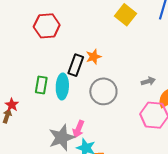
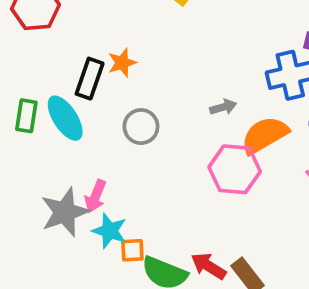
cyan ellipse: (62, 87) -> (65, 118), turned -35
gray circle: (103, 91) -> (141, 127), size x0.7

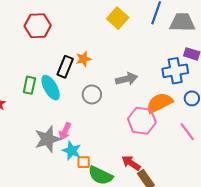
gray arrow: (223, 107) -> (127, 79), moved, size x1.5
red arrow: (208, 266) -> (131, 163), moved

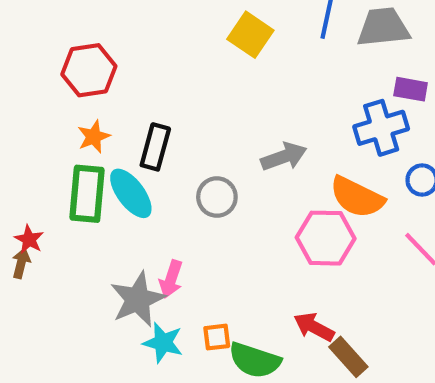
orange star: (83, 59) -> (94, 137), moved
green rectangle: (29, 85) -> (87, 194), size x1.5
orange semicircle: (159, 103) -> (357, 197), turned -120
cyan star: (72, 151) -> (163, 343), moved

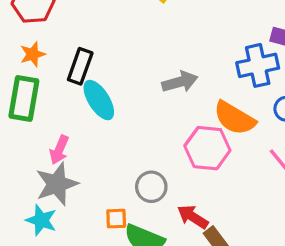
cyan ellipse: (131, 193) -> (99, 100), moved
gray circle: (217, 197) -> (151, 187), moved
pink arrow: (171, 279) -> (59, 150), moved
cyan star: (163, 343) -> (41, 220), moved

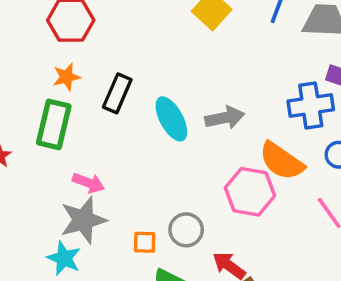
cyan ellipse: (99, 100) -> (171, 119), moved
pink arrow: (59, 150) -> (89, 183), turned -96
orange square: (116, 219) -> (145, 242), moved

